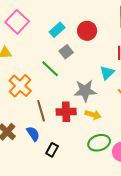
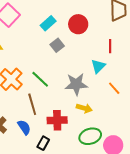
green line: (50, 69) -> (40, 79), moved
red cross: (66, 112) -> (57, 120), moved

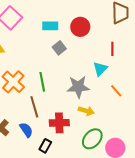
cyan rectangle: (48, 23) -> (50, 26), turned 42
green line: (40, 79) -> (42, 82), turned 36
green ellipse: (90, 136) -> (92, 139), turned -30

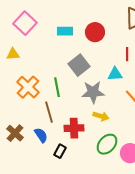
gray square: (59, 48) -> (79, 65), moved, size x1.5
cyan triangle: (100, 69) -> (115, 74), turned 42

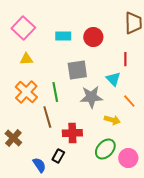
yellow triangle: (13, 54) -> (26, 59), moved
gray square: (79, 65) -> (77, 70), turned 30
cyan triangle: (115, 74) -> (113, 79), turned 49
yellow arrow: (101, 116) -> (112, 120), moved
blue semicircle: (41, 135) -> (39, 165), moved

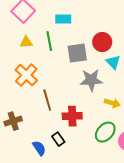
red circle: (93, 37) -> (102, 42), moved
green line: (55, 92) -> (49, 41), moved
brown cross: (13, 138) -> (13, 121), turned 30
black rectangle: (58, 156) -> (58, 139), turned -64

